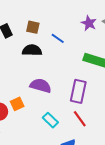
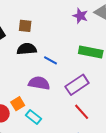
blue line: (58, 38) -> (50, 60), moved
purple rectangle: (78, 91) -> (77, 85), turned 50
cyan rectangle: (50, 120) -> (33, 117), moved

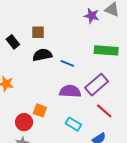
purple semicircle: (39, 83) -> (70, 91), moved
orange square: (18, 104) -> (40, 110), turned -32
cyan rectangle: (33, 117) -> (73, 124), moved

